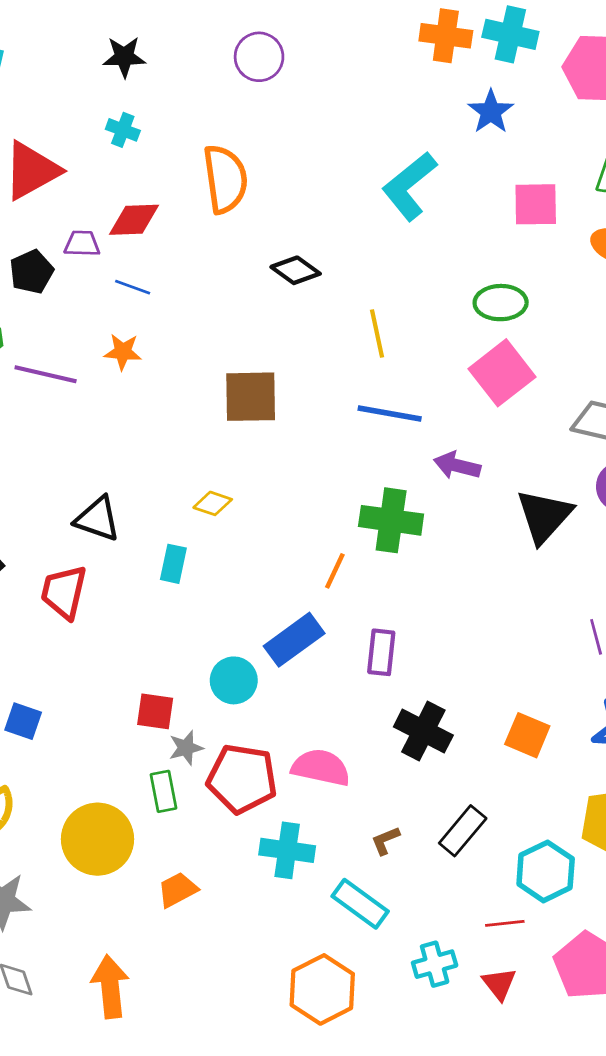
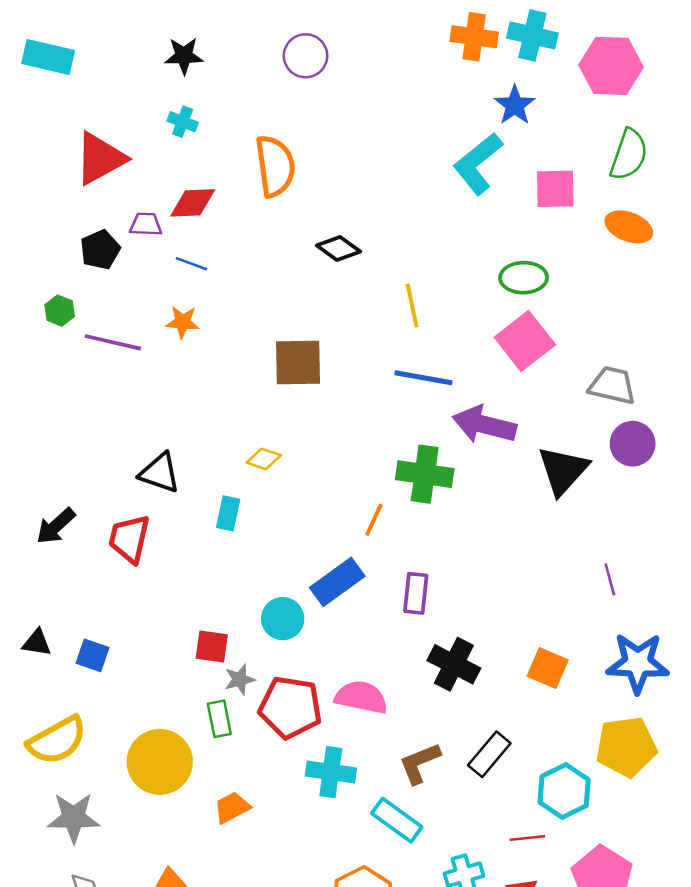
cyan L-shape: (409, 186) -> (478, 164), moved
purple arrow: (457, 466) -> (484, 425), size x1.5
brown L-shape: (385, 841) -> (420, 763), size x1.6

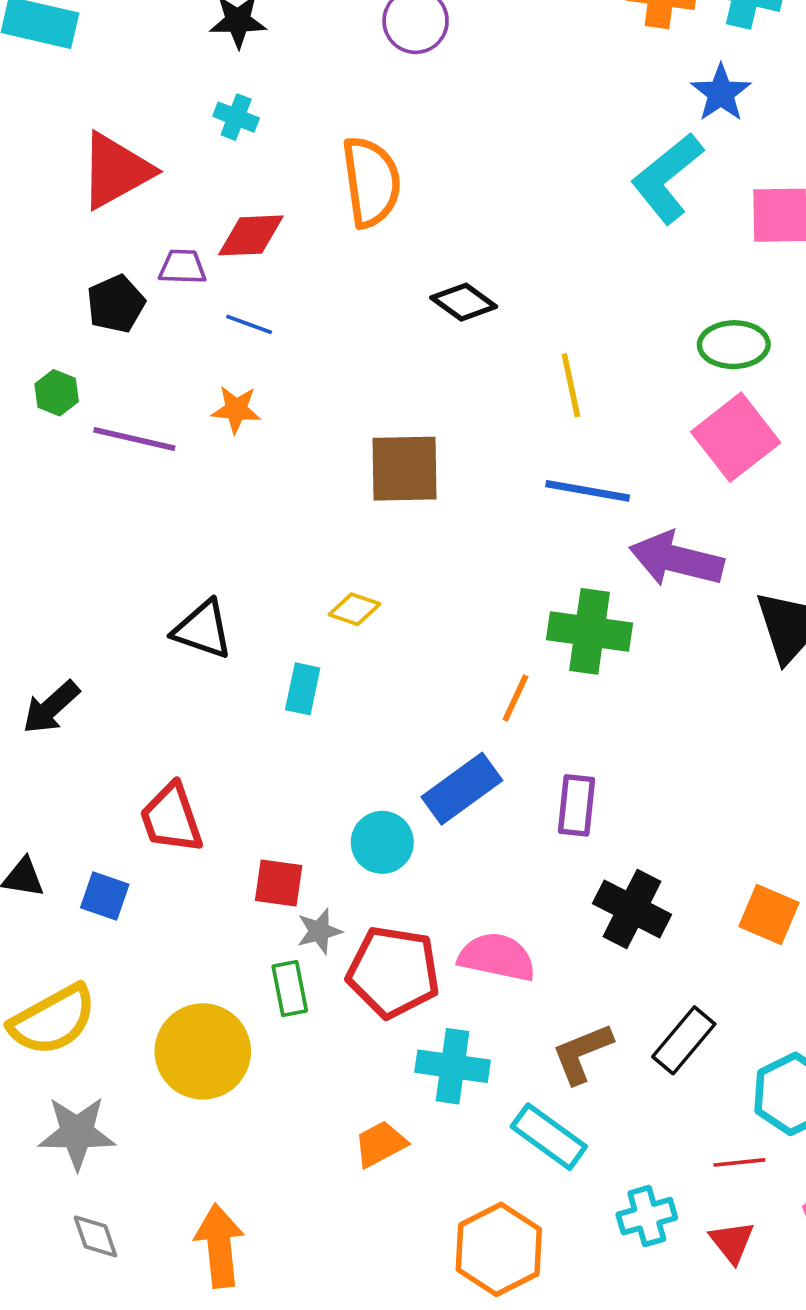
red trapezoid: (129, 539) -> (171, 818), moved, turned -32
orange trapezoid: (232, 808) -> (380, 1144), moved

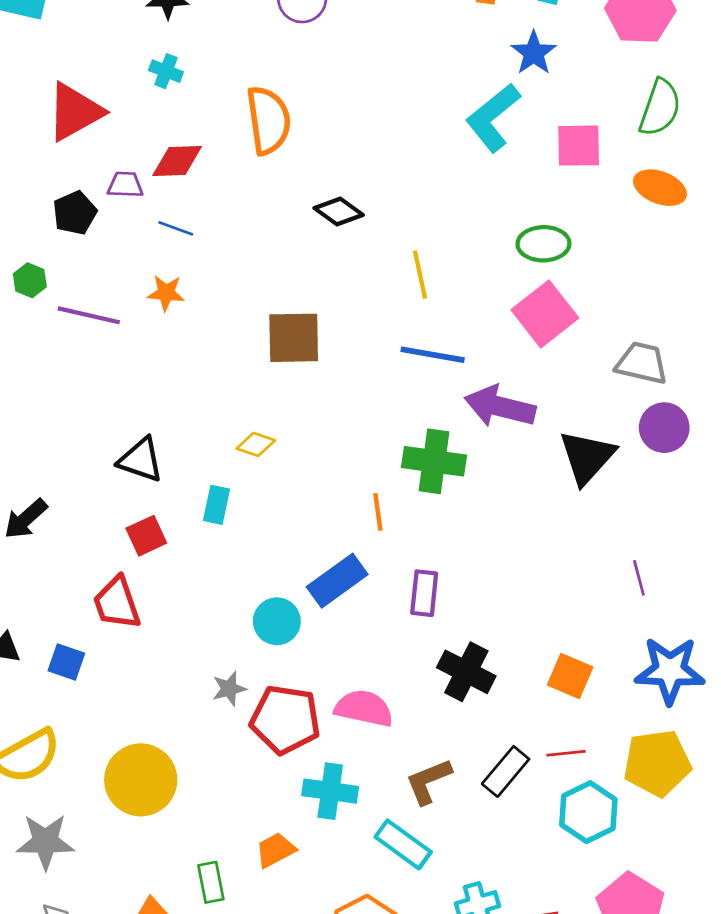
orange line: (515, 698) -> (378, 512), turned -33
red square: (279, 883) -> (146, 536), moved, turned -33
green rectangle: (290, 989) -> (211, 882), moved
red line: (739, 1162) -> (566, 753), moved

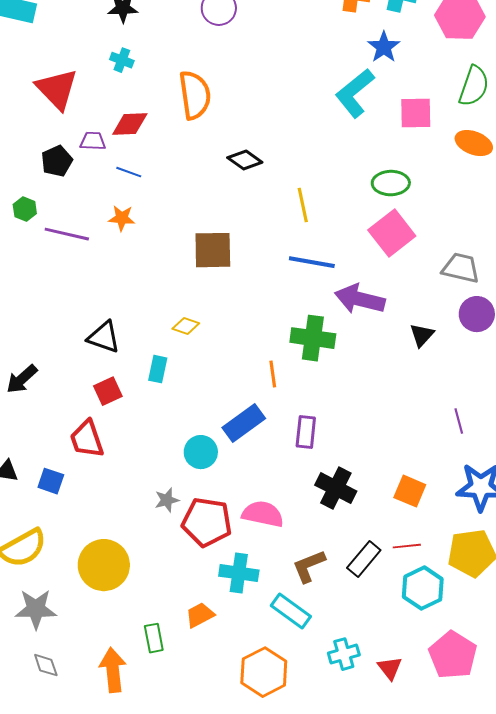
red triangle: (75, 112) -> (57, 89), turned -45
black triangle: (587, 457) -> (422, 335), size x0.6

